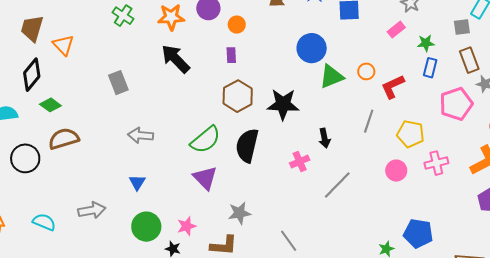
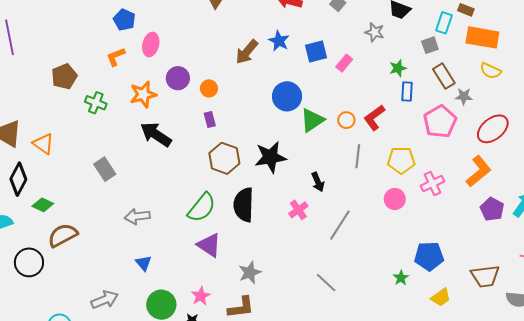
pink rectangle: (396, 30) -> (344, 63), moved
orange circle: (366, 71) -> (346, 120), moved
gray line: (289, 241) -> (326, 283), moved

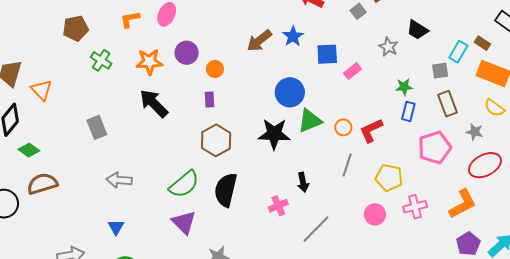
gray star: (464, 96) -> (475, 132), moved
black star: (270, 157) -> (274, 134), moved

